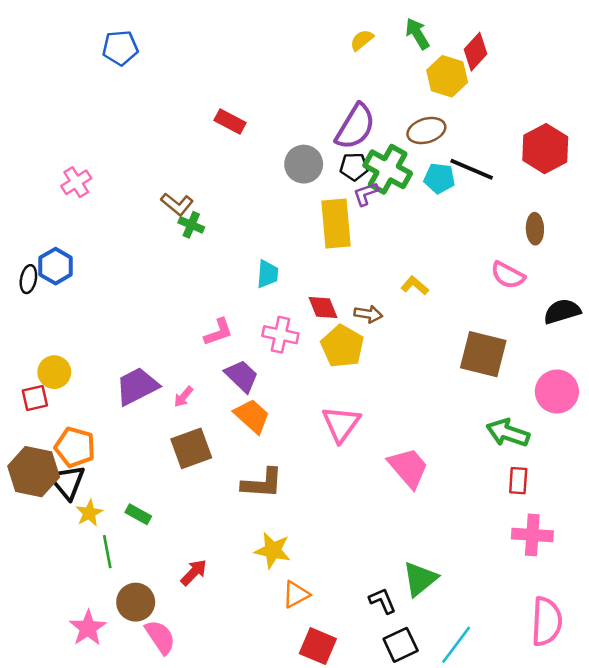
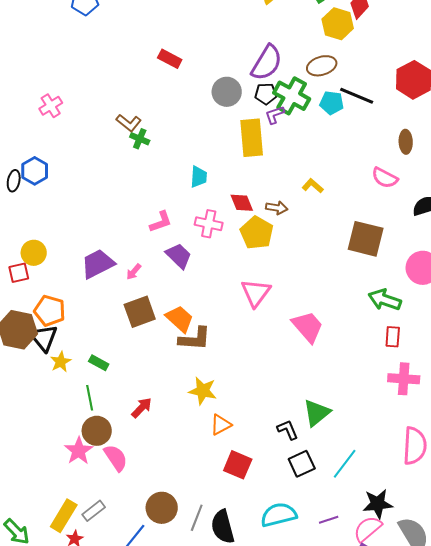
orange trapezoid: (252, 416) -> (180, 319), moved
green line: (107, 552) -> (90, 398), moved
pink star: (88, 628) -> (79, 451), moved

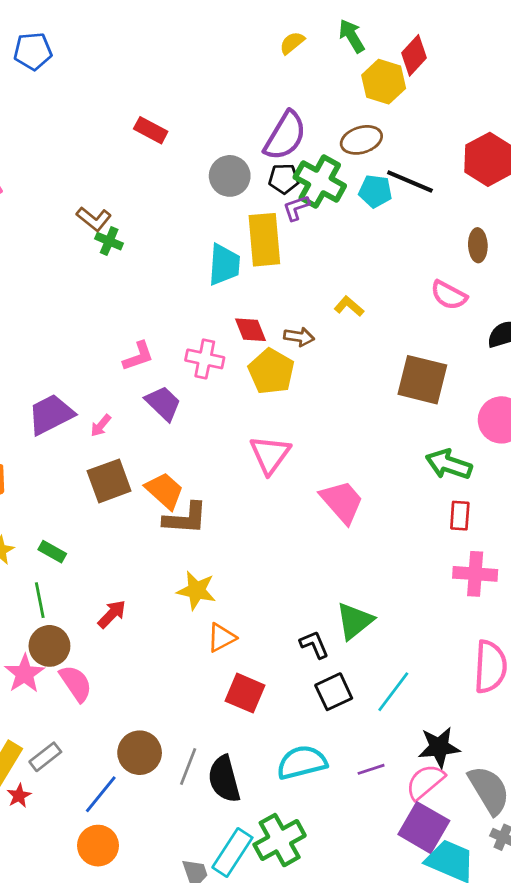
cyan trapezoid: (199, 177) -> (224, 265), moved, size x1.4

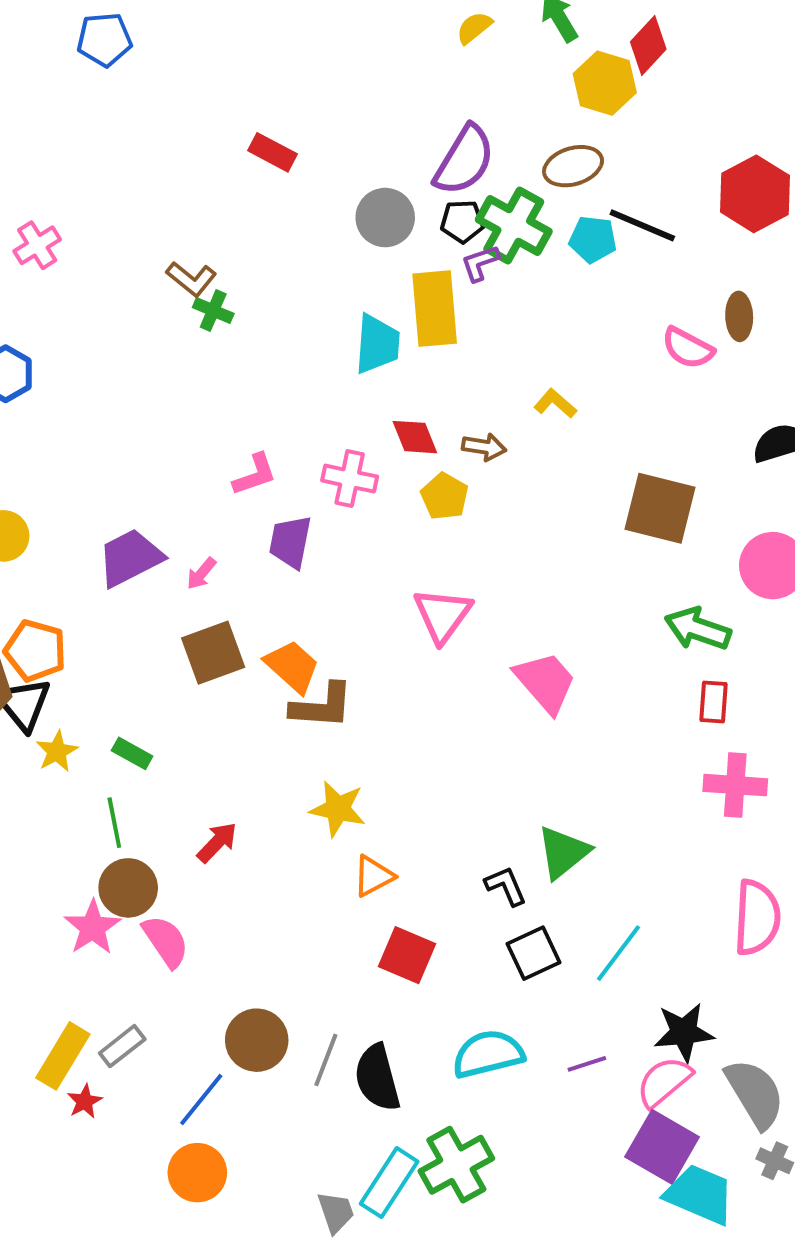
pink semicircle: (449, 295) -> (688, 348), moved
yellow pentagon: (271, 371) -> (445, 496), size x0.7
purple trapezoid: (163, 403) -> (290, 542), turned -123

